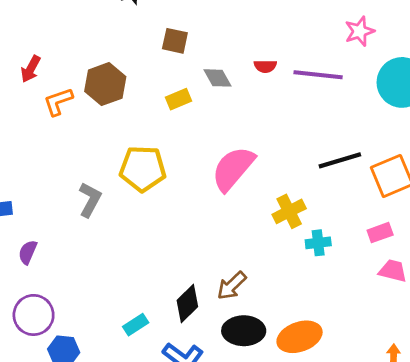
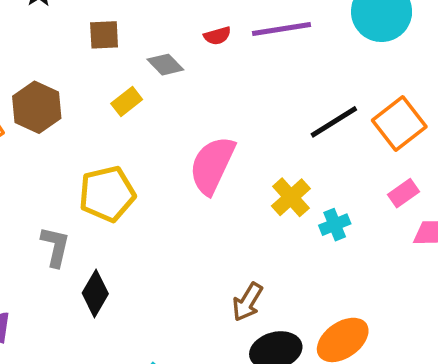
black diamond: (187, 303) -> (95, 293), moved

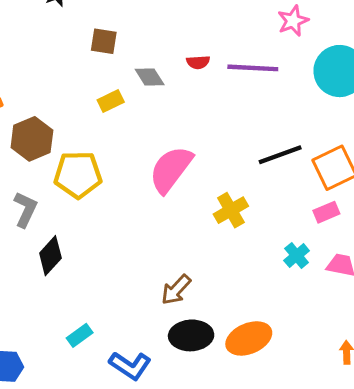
brown hexagon: (37, 107) -> (32, 139), moved
pink rectangle: (403, 193) -> (326, 212), moved
cyan cross: (335, 225) -> (297, 256), moved, turned -30

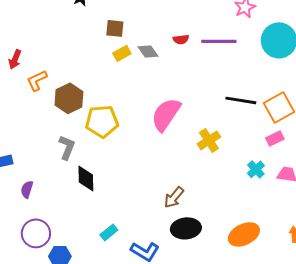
yellow rectangle: (111, 101) -> (122, 53), moved
black line: (280, 155) -> (241, 100), turned 32
black diamond: (50, 256) -> (86, 178), turned -40
orange ellipse: (249, 338) -> (244, 234), moved

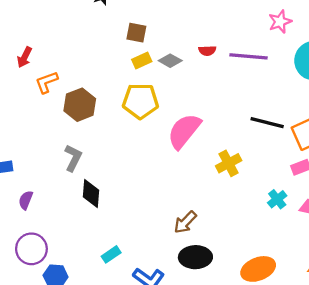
gray diamond: (148, 51) -> (170, 61), turned -30
yellow pentagon: (102, 121) -> (140, 101), moved

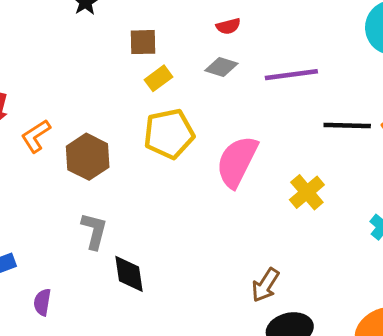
red semicircle: (207, 51) -> (228, 26), moved
purple line: (249, 56) -> (291, 75), moved
gray diamond: (170, 61) -> (221, 67), moved

